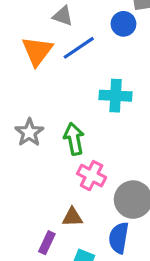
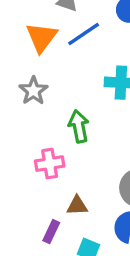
gray star: (29, 132) -> (33, 91), moved
pink cross: (92, 176) -> (50, 164), moved, turned -36

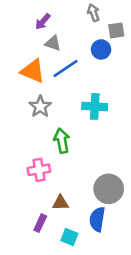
orange triangle: (42, 37) -> (33, 71), turned -44
gray star: (33, 91) -> (40, 106), moved

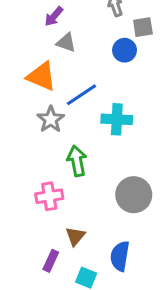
blue line: (66, 68) -> (81, 95), moved
gray circle: (109, 189) -> (134, 195), moved
brown triangle: (60, 203) -> (75, 236), turned -48

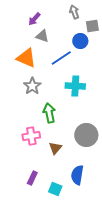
blue line: (81, 95) -> (61, 58), moved
brown triangle: (75, 236) -> (55, 148), moved

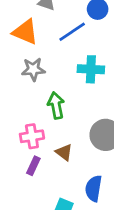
gray star: (32, 86) -> (33, 69), turned 30
brown triangle: (55, 148) -> (64, 152), turned -32
purple rectangle: (32, 178) -> (33, 166), moved

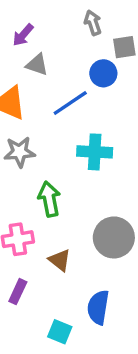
purple rectangle: (33, 166) -> (18, 292), moved

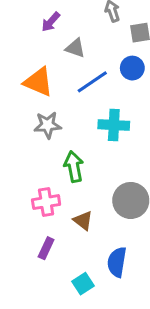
gray triangle: (37, 65) -> (75, 48), moved
blue circle: (103, 73) -> (132, 68), moved
cyan square: (60, 332) -> (83, 284), turned 35

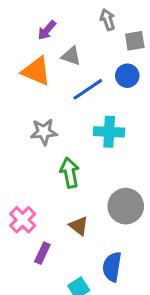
orange triangle: (38, 82) -> (36, 71), moved
pink cross: (46, 202) -> (23, 220), moved, turned -36

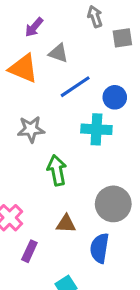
blue circle: (127, 76) -> (115, 97), moved
brown triangle: (79, 226) -> (66, 224), turned -35
blue semicircle: (112, 267) -> (100, 248), moved

